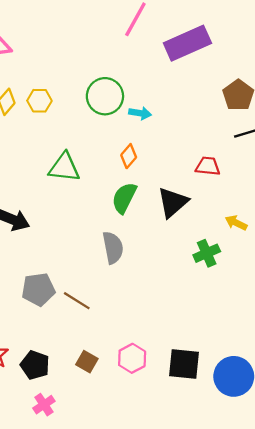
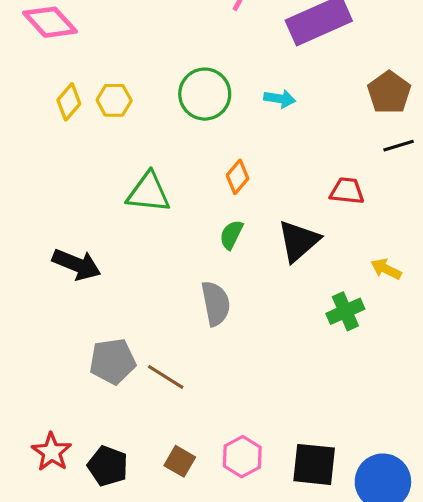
cyan arrow: (140, 113) -> (280, 99), moved
green semicircle: (124, 198) -> (231, 235), size x0.7

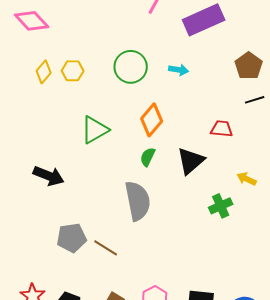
orange diamond: (238, 177) -> (152, 120), size x1.5
green triangle: (148, 193) -> (95, 130), turned -36
gray semicircle: (216, 303) -> (138, 201), size x1.4

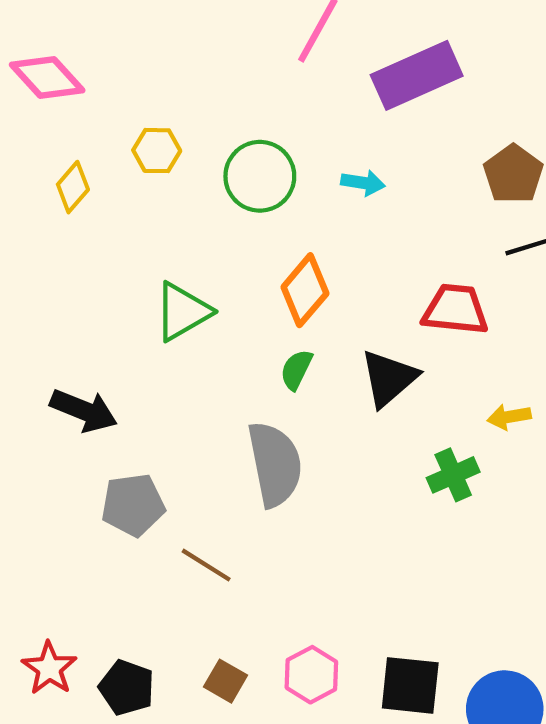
yellow hexagon: (73, 71) -> (157, 151), moved
red trapezoid: (222, 129) -> (455, 309), size x1.4
yellow arrow: (247, 179) -> (509, 417), turned -36
gray pentagon: (72, 238) -> (133, 505), moved

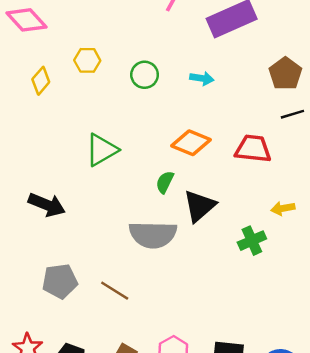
green circle: (260, 176) -> (145, 75), size x0.7
orange diamond: (305, 290) -> (191, 143), moved, turned 72
black triangle: (389, 378) -> (199, 206), moved
gray semicircle: (275, 464) -> (153, 235), turned 102
gray pentagon: (133, 505) -> (60, 281), moved

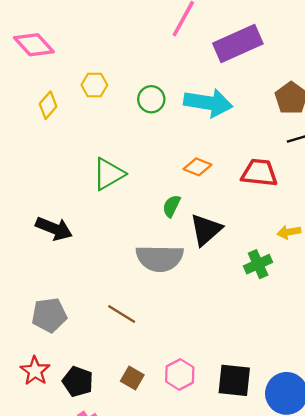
cyan arrow: (202, 78) -> (208, 103), size x2.0
orange diamond: (191, 143) -> (198, 167), size x0.7
gray pentagon: (60, 281) -> (49, 315), moved

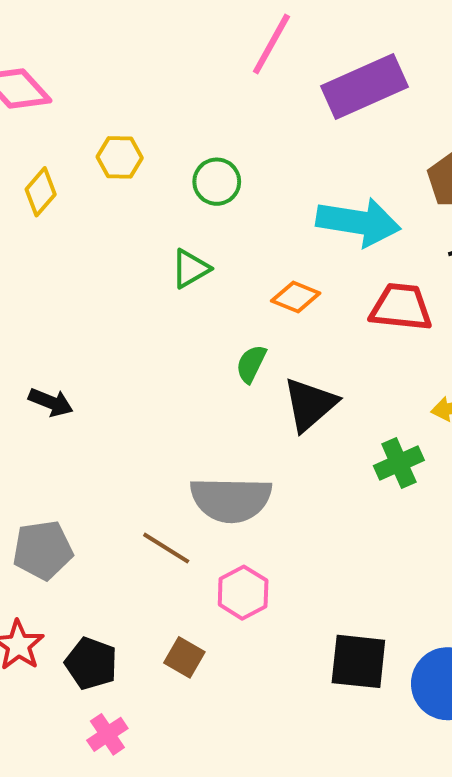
cyan arrow: (208, 103) -> (358, 222), moved
green triangle: (109, 174) -> (190, 269), moved, size x0.7
black arrow: (54, 229) -> (51, 402), size x0.7
gray semicircle: (160, 258) -> (231, 499), moved
pink hexagon: (180, 374) -> (243, 593), moved

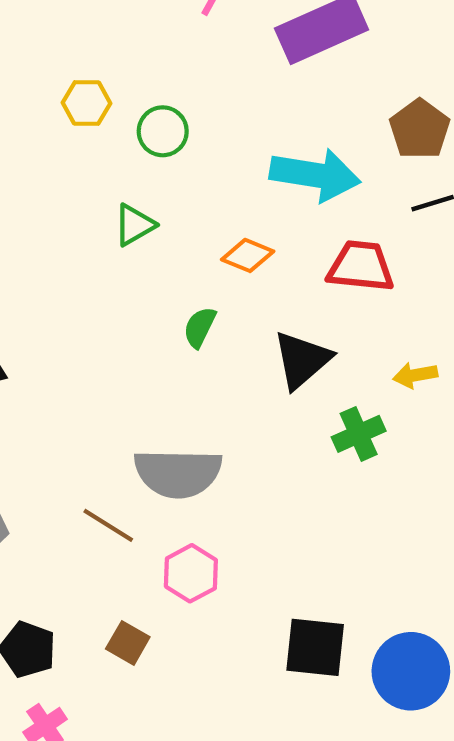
yellow hexagon: (120, 157) -> (86, 103), moved
black triangle: (310, 404) -> (302, 360), moved

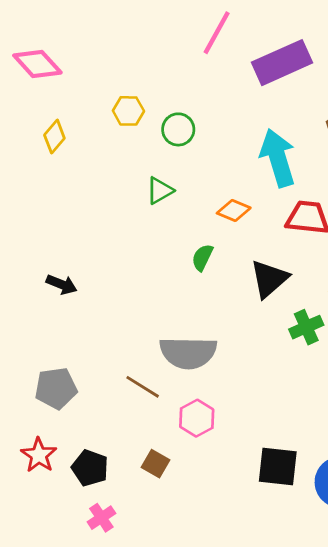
cyan arrow: (315, 175) -> (278, 158), turned -116

